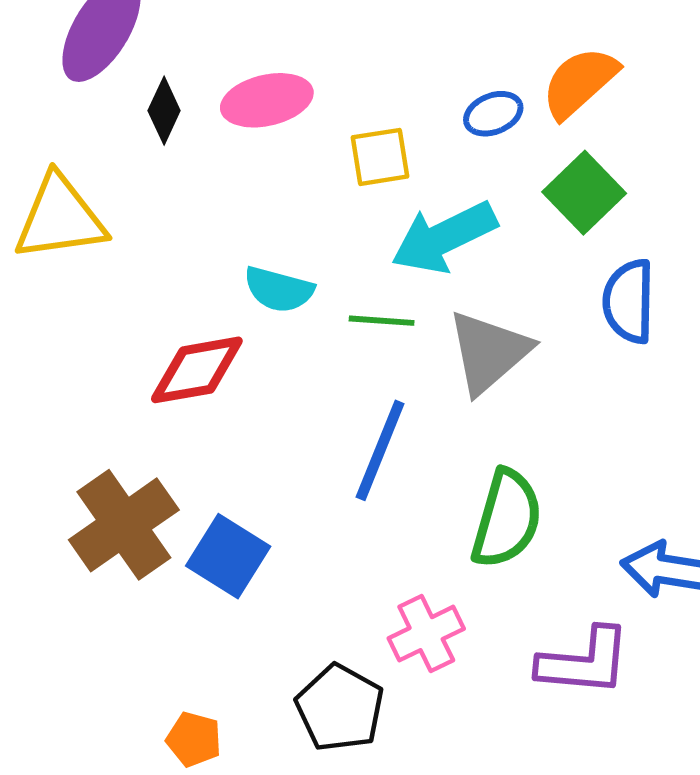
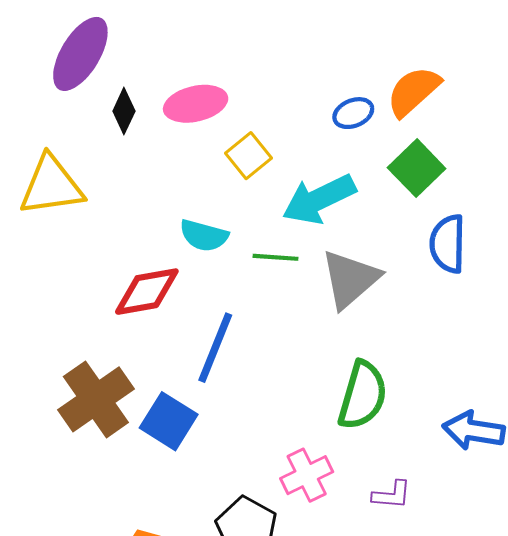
yellow square: (380, 157) -> (248, 156), moved, turned -30
blue line: (380, 450) -> (215, 348), moved
purple L-shape: (584, 662) -> (392, 495), moved, size x0.6

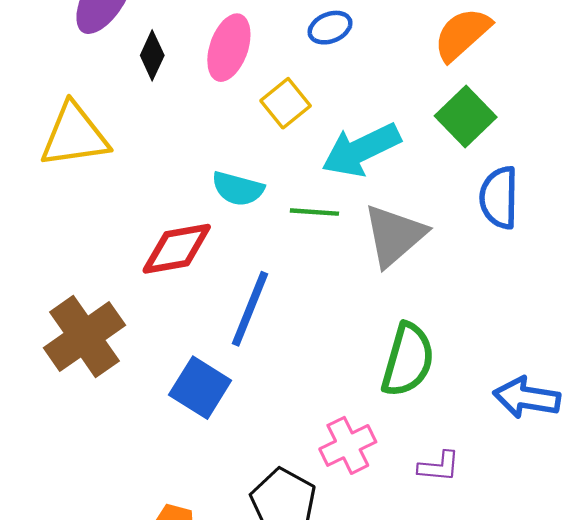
pink ellipse: (196, 104) -> (229, 48), turned -58
blue ellipse: (353, 113) -> (330, 28), moved
brown cross: (96, 399) -> (84, 337), moved

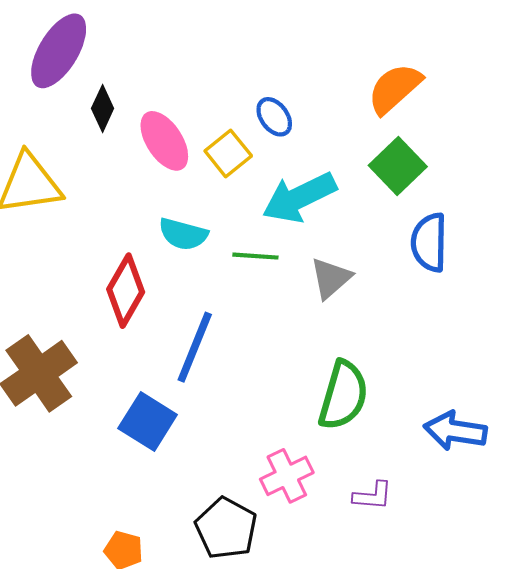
blue ellipse: (330, 28) -> (274, 117), moved, turned 75
pink ellipse: (229, 48) -> (164, 141), moved, turned -52
gray triangle: (394, 235) -> (331, 278), size x0.7
red diamond: (177, 249) -> (126, 291), turned -50

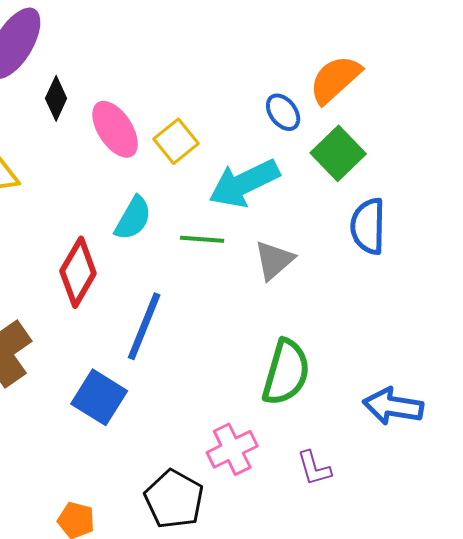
blue ellipse: (274, 117) -> (283, 112), moved
cyan semicircle: (183, 234) -> (133, 218), turned -75
purple L-shape: (373, 496) -> (314, 468), turned 69

